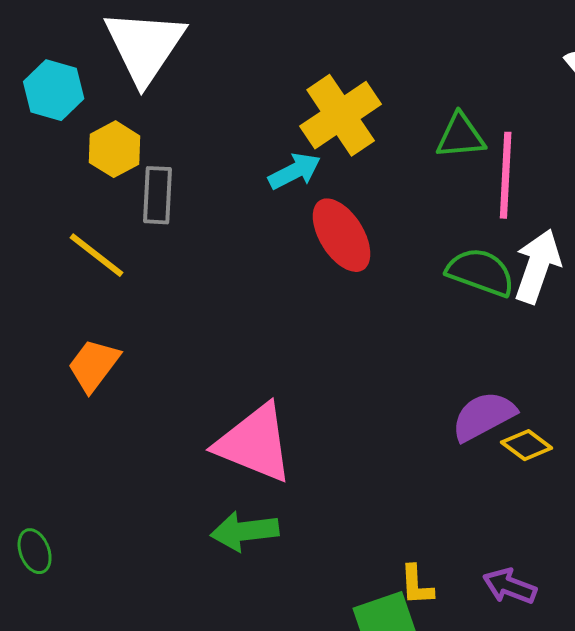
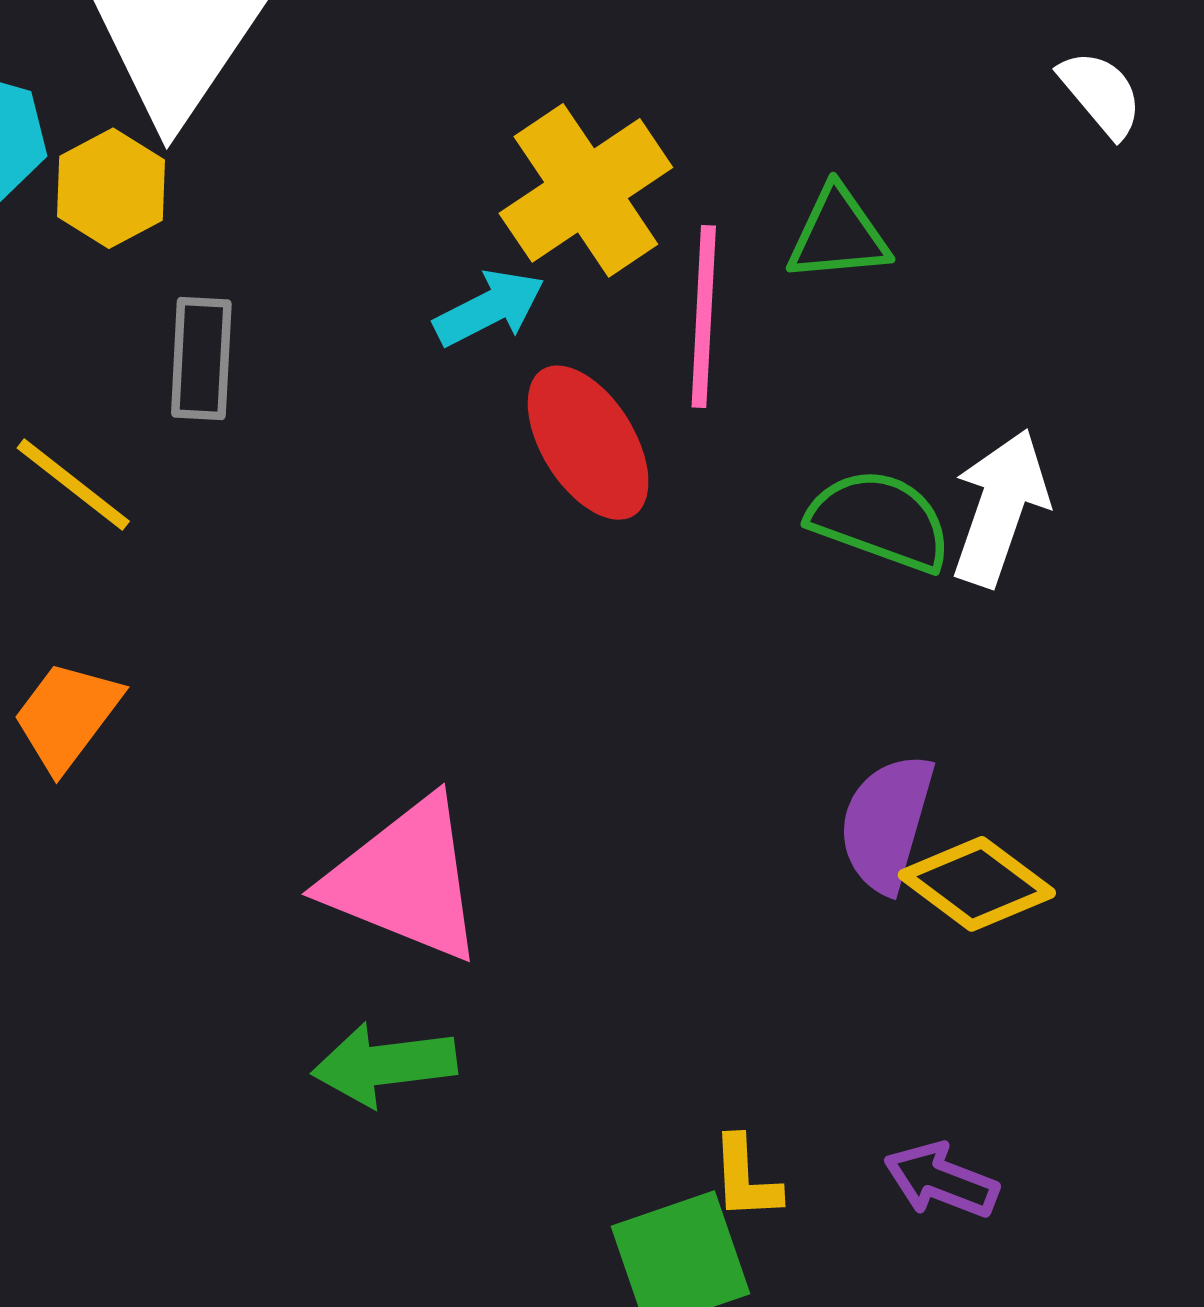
yellow hexagon: (115, 149) -> (111, 188), moved
pink line: (506, 175) -> (704, 316), moved
purple semicircle: (484, 416) -> (886, 823), turned -46
yellow diamond: (527, 445) -> (977, 884), size x1.4

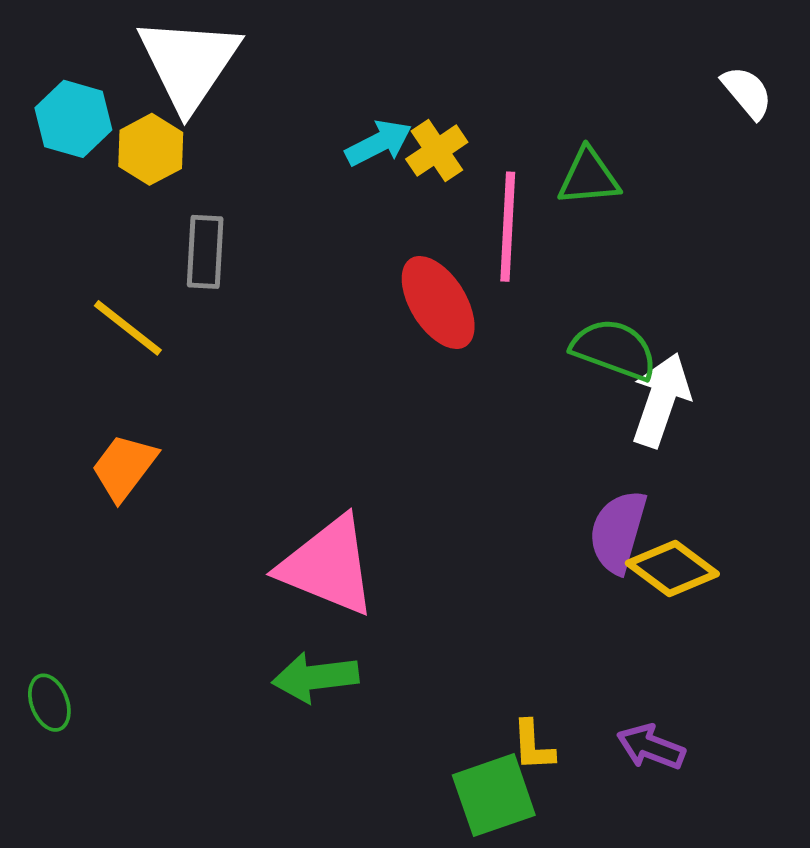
yellow cross: (586, 190) -> (437, 151), size x0.6
cyan arrow: (489, 308) -> (379, 143), moved
white arrow: (1000, 508) -> (661, 400), moved

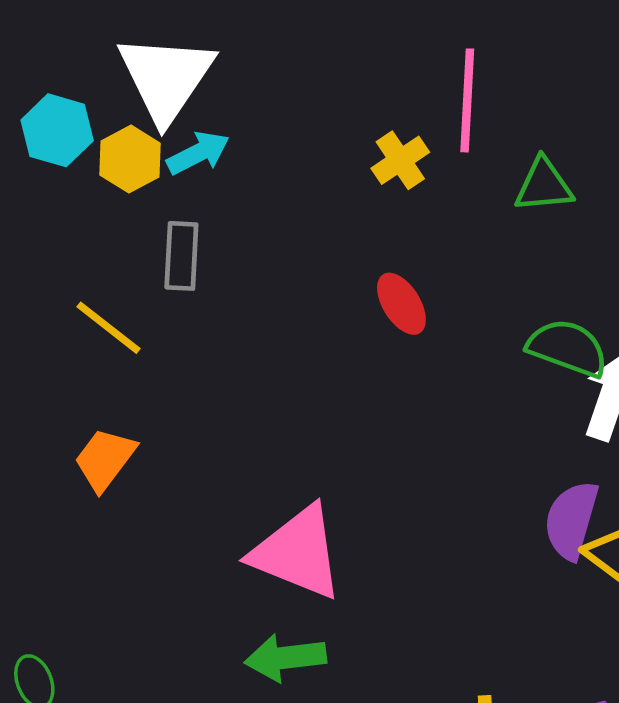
cyan arrow: (379, 143) -> (198, 153), moved
pink line: (508, 227) -> (467, 100), moved
red ellipse: (438, 303) -> (401, 304), size x0.7

